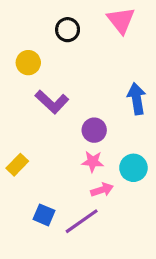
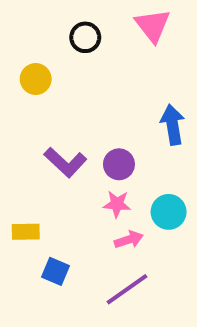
purple L-shape: (52, 102) -> (65, 162), moved
yellow rectangle: (17, 165) -> (26, 232), moved, turned 45
purple line: (82, 221) -> (127, 289), moved

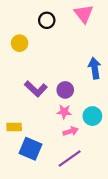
blue square: (56, 271) -> (30, 149), size x1.5

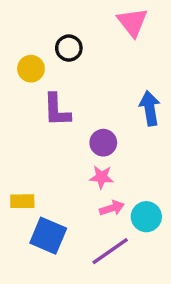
black circle: (47, 20) -> (69, 48), moved
purple L-shape: (36, 89) -> (57, 110), moved, turned 45
cyan circle: (92, 116) -> (146, 217), moved

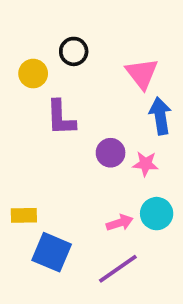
pink triangle: (133, 22) -> (142, 74), moved
pink star: (102, 177) -> (146, 164), moved
cyan circle: (146, 217) -> (157, 214), moved

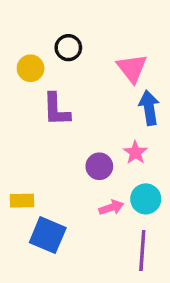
purple circle: (111, 153) -> (99, 166), moved
pink star: (146, 164) -> (135, 153), turned 30
purple line: (118, 269) -> (142, 251), moved, turned -51

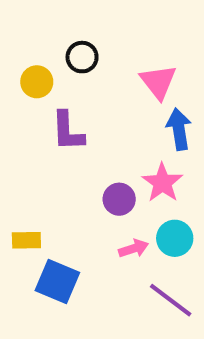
pink star: (135, 153) -> (162, 183), size x1.4
purple line: (142, 251) -> (171, 300), turned -57

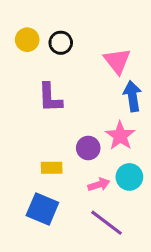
yellow circle: (37, 82) -> (27, 40), moved
yellow rectangle: (26, 240) -> (52, 168), moved
purple line: (171, 300) -> (106, 223), moved

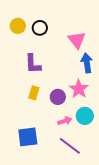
yellow rectangle: (52, 168) -> (34, 93), moved, turned -72
blue square: (42, 209) -> (28, 137), turned -30

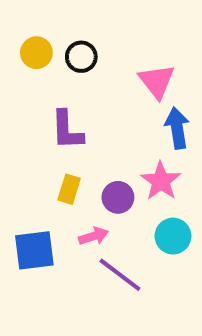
pink arrow: (65, 121) -> (94, 236), moved
blue square: (28, 137) -> (34, 250), moved
purple line: (70, 146) -> (120, 275), moved

